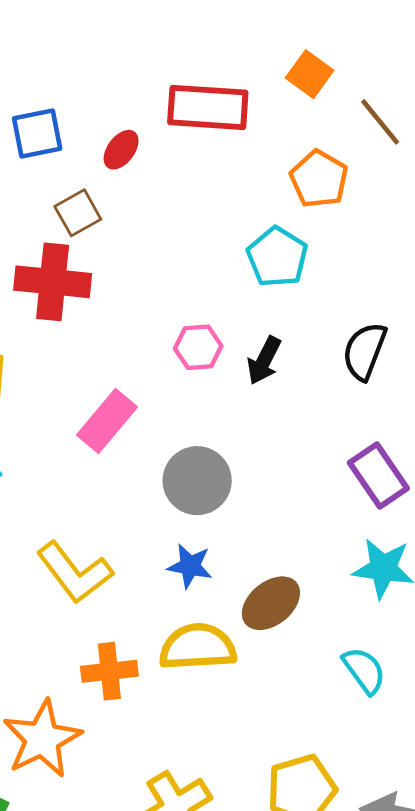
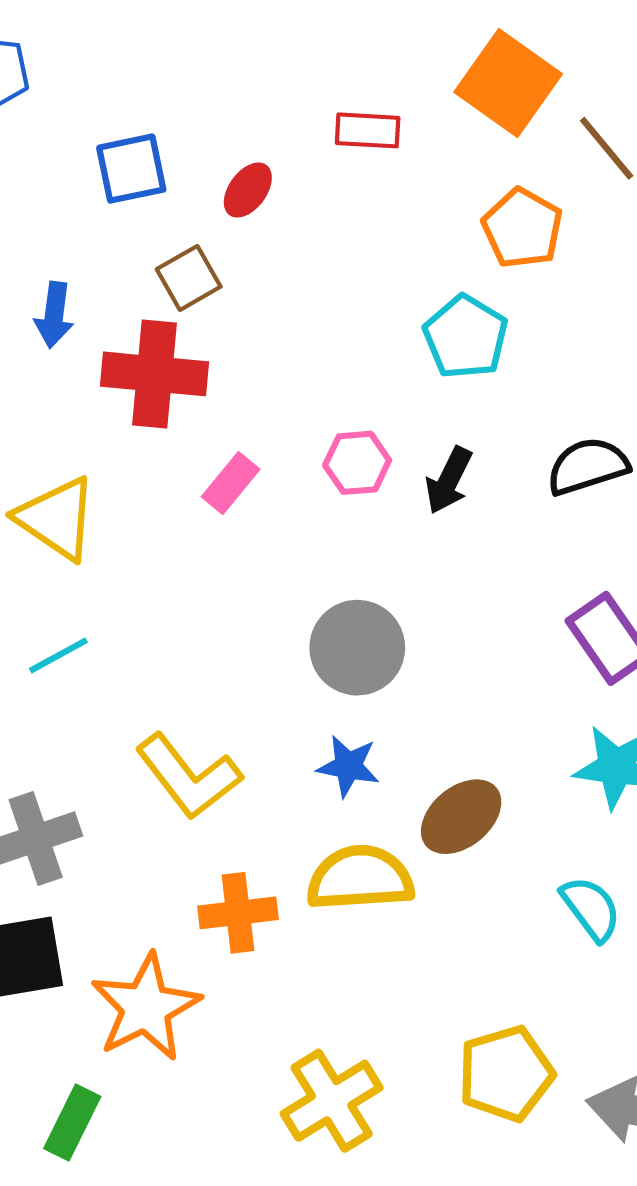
orange square: (310, 74) -> (508, 83), size x1.6
red rectangle: (208, 107) -> (368, 130), size x0.6
black semicircle: (364, 351) -> (588, 466), turned 52
pink rectangle: (107, 421) -> (231, 483), moved, size x0.7

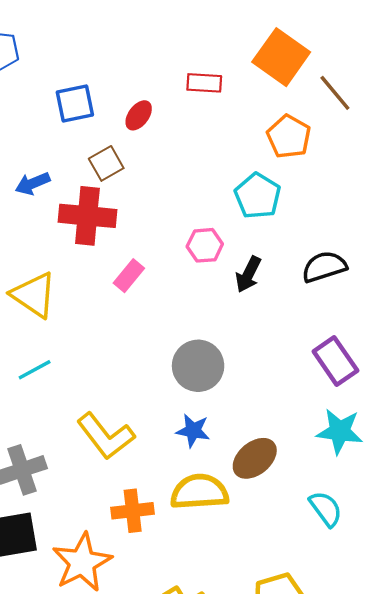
blue arrow: (54, 315) -> (33, 184), turned 60
pink hexagon: (357, 463) -> (205, 245), moved

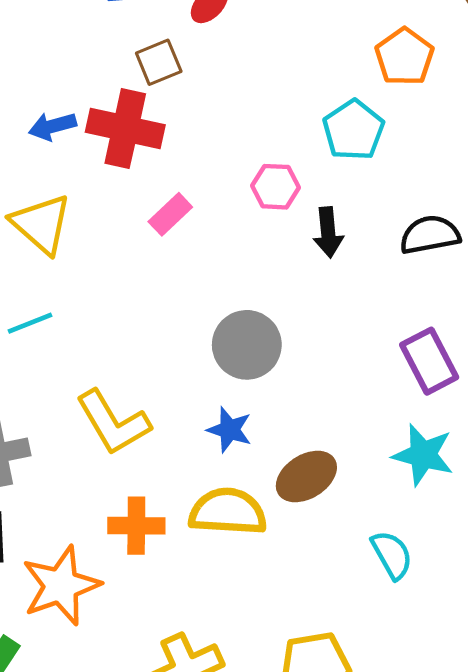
blue arrow: (33, 184) -> (52, 126), moved
black arrow: (248, 274) -> (328, 232), turned -39

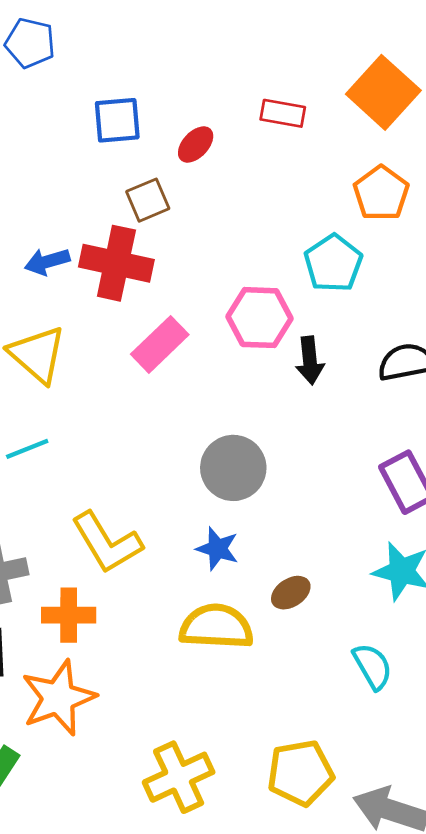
pink hexagon: (275, 187) -> (259, 318), size x1.4
pink rectangle: (170, 214) -> (160, 344), size x1.4
brown ellipse: (306, 477) -> (291, 593), size x0.7
orange cross: (136, 526) -> (69, 615), moved

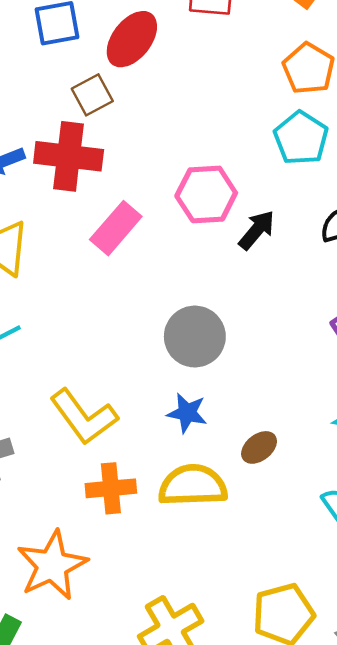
red ellipse: (196, 144) -> (132, 39), size x1.6
cyan pentagon: (333, 263) -> (301, 138), moved
black arrow: (310, 360) -> (257, 230), turned -129
orange cross: (69, 615) -> (111, 488), moved

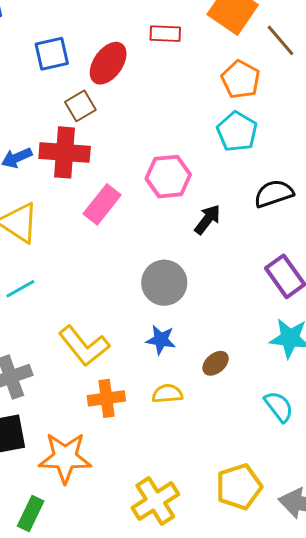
black arrow: (257, 230) -> (207, 219), moved
yellow semicircle: (193, 485) -> (167, 394), size x0.6
orange star: (52, 565) -> (65, 458), turned 30

